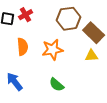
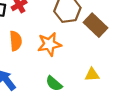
yellow triangle: (92, 56) -> (92, 75), moved

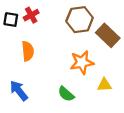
orange star: (49, 44) -> (82, 62), moved

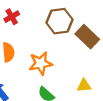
orange star: (82, 62) -> (41, 63), moved

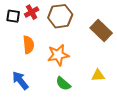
brown hexagon: (59, 21) -> (60, 16), moved

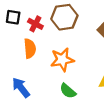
red cross: (32, 12) -> (35, 24), moved, turned -32

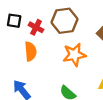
orange star: (62, 60) -> (74, 55), moved

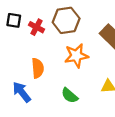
orange semicircle: (31, 51) -> (38, 68), moved

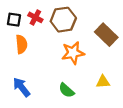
red cross: (37, 27) -> (35, 17), moved
orange semicircle: (38, 68) -> (21, 44), moved

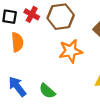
green semicircle: (66, 90) -> (47, 91), moved

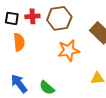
red cross: (32, 14) -> (32, 16), turned -32

